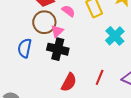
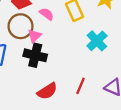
red semicircle: (69, 82) -> (47, 91), turned 30

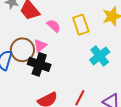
brown circle: (21, 26) -> (22, 50), moved

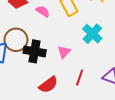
pink triangle: (40, 46) -> (64, 52), moved

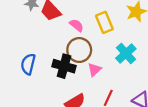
brown circle: (16, 40) -> (79, 50), moved

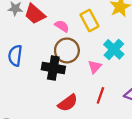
blue semicircle: (28, 64) -> (15, 56), moved
pink triangle: (95, 70) -> (95, 67), moved

